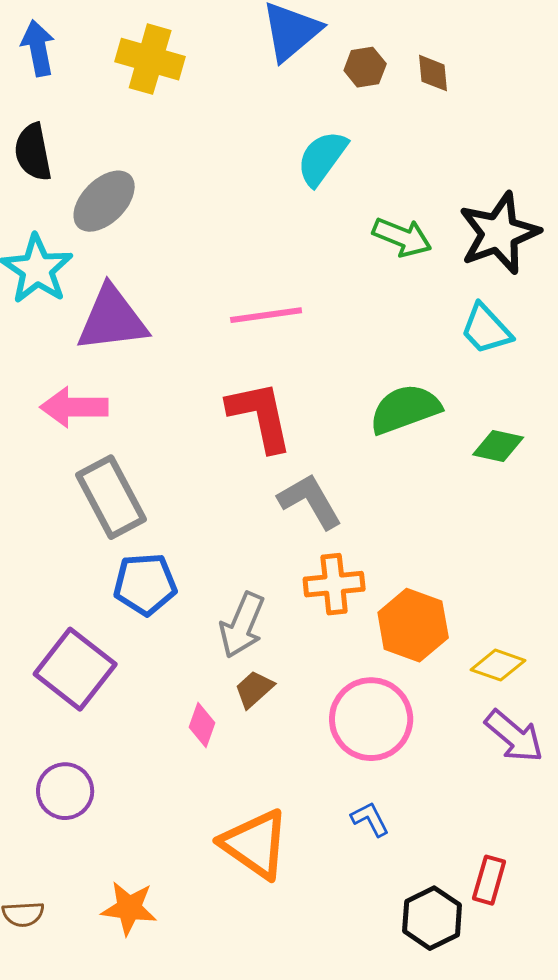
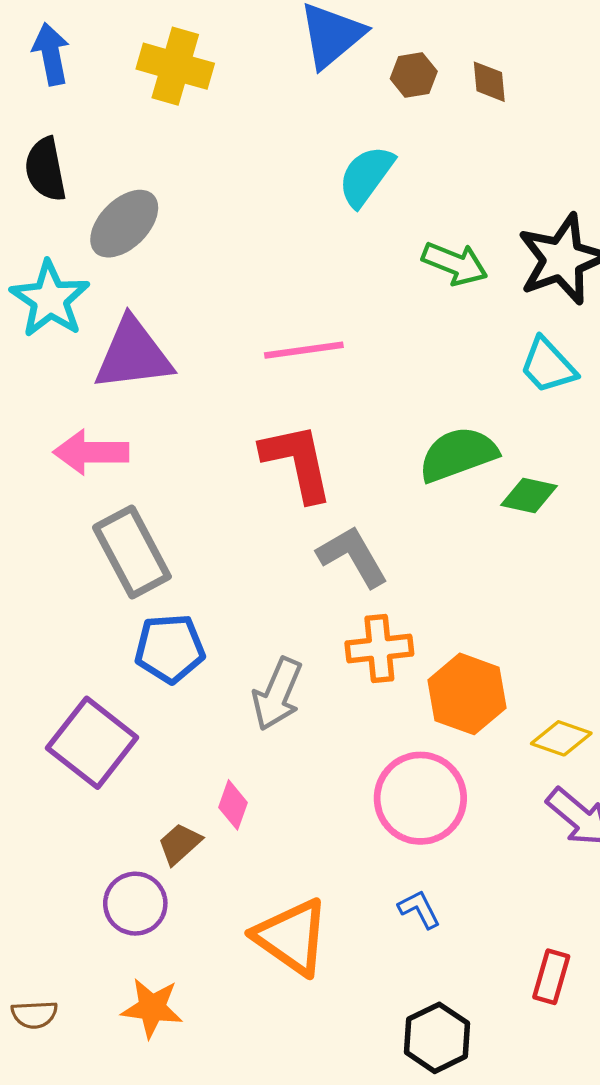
green diamond: (498, 446) -> (529, 495), moved
brown trapezoid: (254, 689) -> (180, 844), moved
purple circle: (65, 791) -> (135, 904), moved
black hexagon: (432, 918) -> (437, 1038), moved

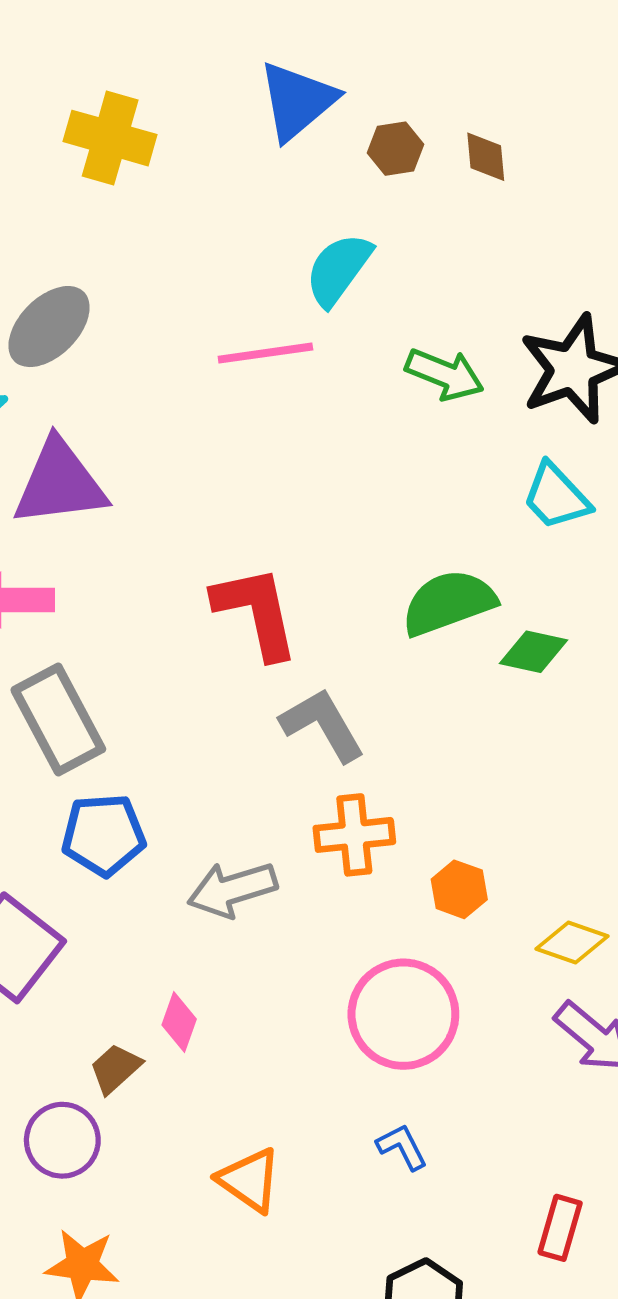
pink line: (304, 350) -> (265, 353), moved
gray arrow: (277, 694) -> (232, 889), turned 50
orange hexagon: (467, 694) -> (459, 889), size x0.6
orange triangle: (292, 937) -> (249, 1180), size x0.7

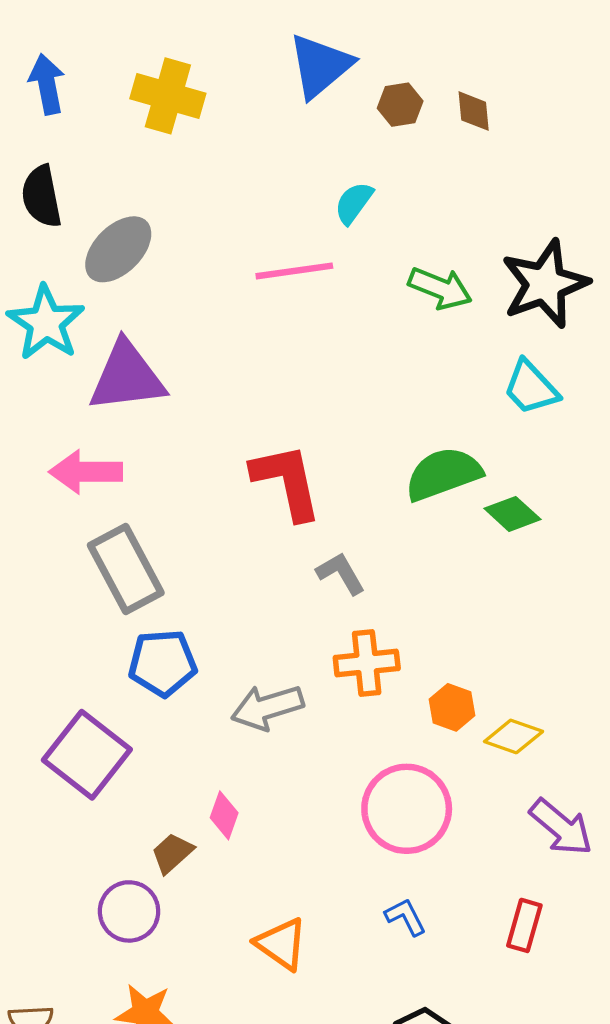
cyan semicircle: (338, 269) -> (354, 203), size x0.7
green diamond: (534, 652) -> (512, 514), turned 30
gray L-shape: (322, 725) -> (341, 573), size x0.7
yellow diamond: (572, 942) -> (514, 736), moved
red rectangle: (560, 1228) -> (524, 925), moved

